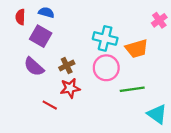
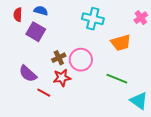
cyan cross: (105, 38) -> (93, 19), moved
purple semicircle: (34, 67) -> (28, 74), moved
pink circle: (106, 68) -> (81, 60), moved
green line: (132, 89) -> (117, 79), turned 30

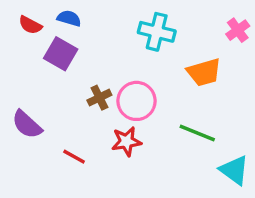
red semicircle: (18, 15) -> (30, 25), turned -64
purple semicircle: (28, 74) -> (27, 125), moved
red star: (62, 78) -> (126, 141), moved

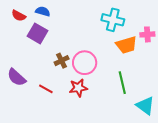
pink cross: (238, 30) -> (147, 34), moved, turned 32
cyan cross: (157, 32) -> (113, 20), moved
green line: (197, 133) -> (122, 83), turned 55
red line: (74, 157) -> (46, 89), moved

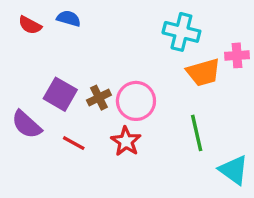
purple square: (37, 33) -> (60, 94), moved
red star: (78, 88) -> (126, 141), turned -30

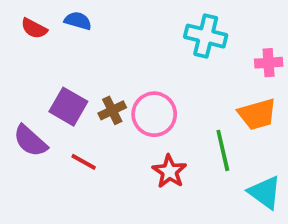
orange trapezoid: (203, 72) -> (257, 114), moved
red star: (126, 141) -> (169, 171), moved

